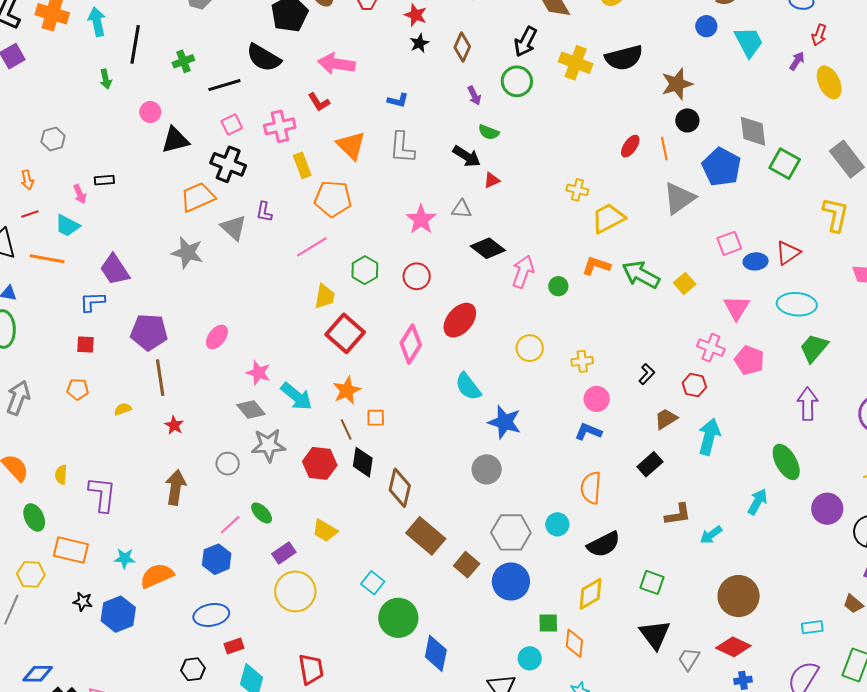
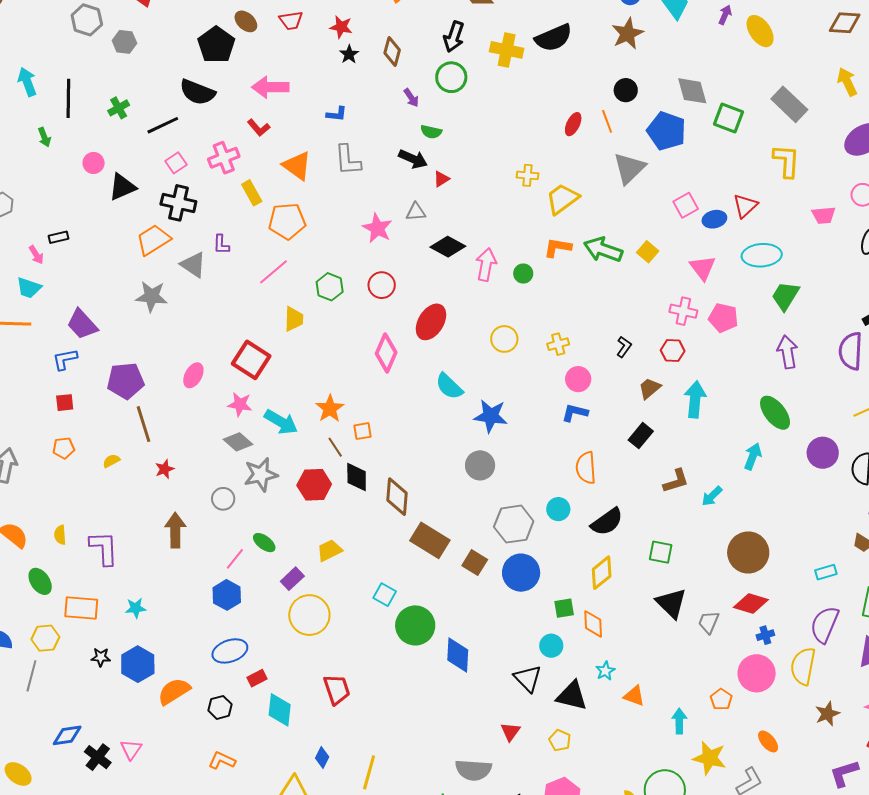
brown star: (677, 84) -> (628, 34), moved
red square: (345, 333) -> (251, 360), moved
red star: (174, 425) -> (165, 469), turned 30
yellow trapezoid: (325, 531) -> (329, 550), turned 132
orange semicircle: (157, 576) -> (174, 691), moved

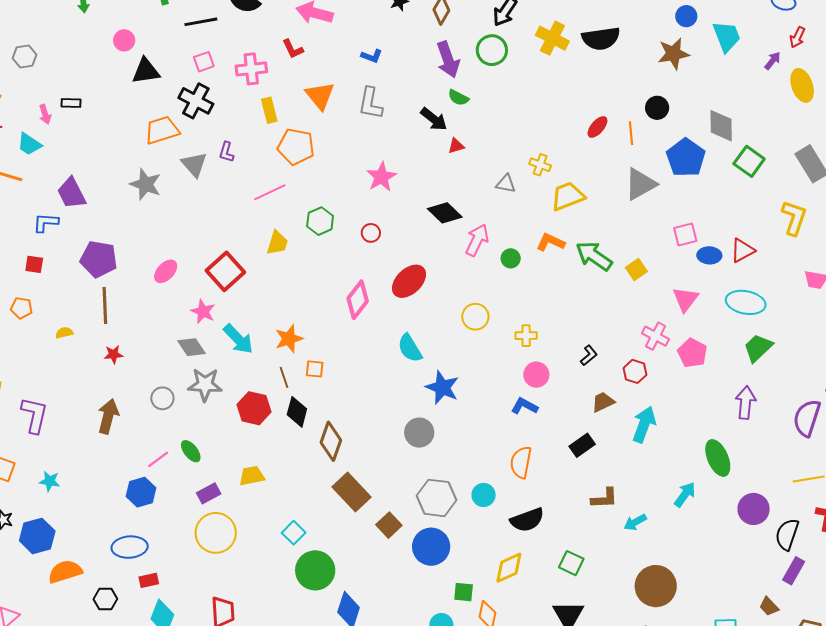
purple arrow: (411, 98) -> (448, 60), size x1.8
gray triangle: (416, 212) -> (506, 184), moved
red circle: (382, 285) -> (371, 233), size x0.7

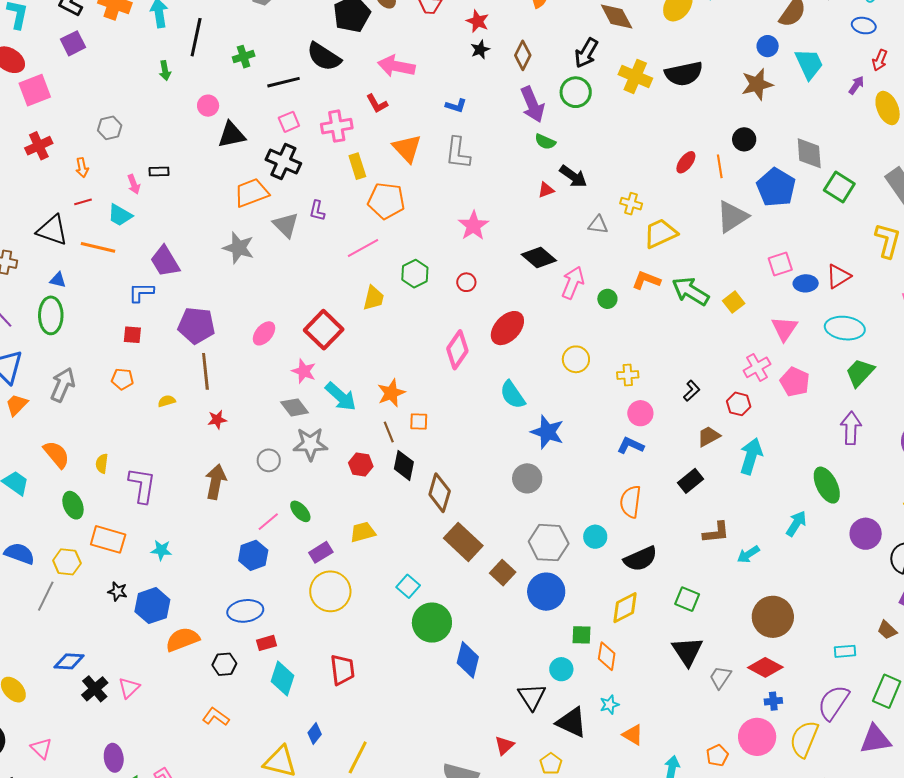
black arrow: (434, 119) -> (573, 176), moved
pink cross: (656, 336) -> (757, 367), turned 36
red hexagon: (254, 408) -> (361, 465), size x0.7

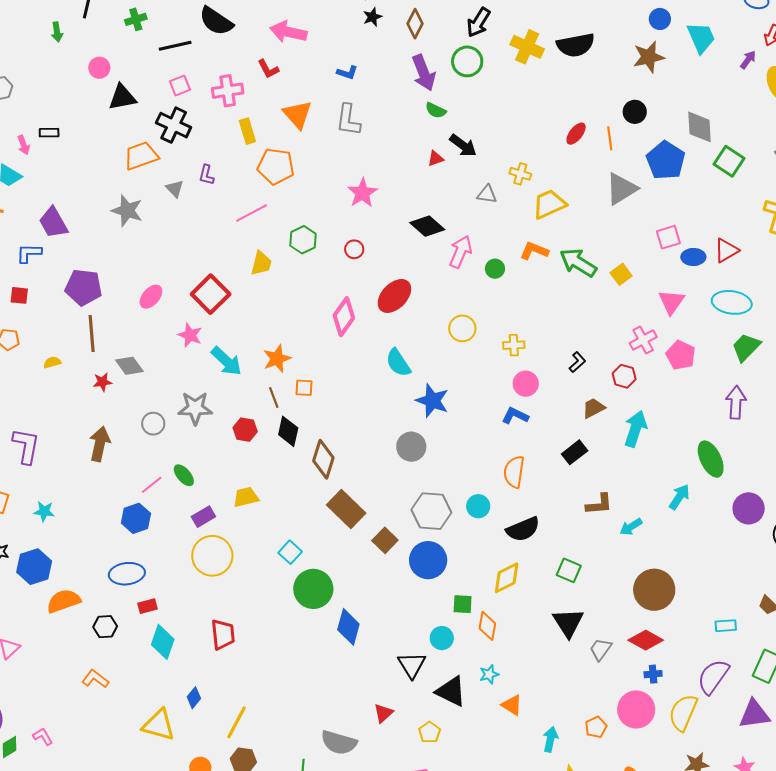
gray triangle: (286, 225) -> (175, 189), size x0.7
gray diamond: (295, 407) -> (129, 366), moved

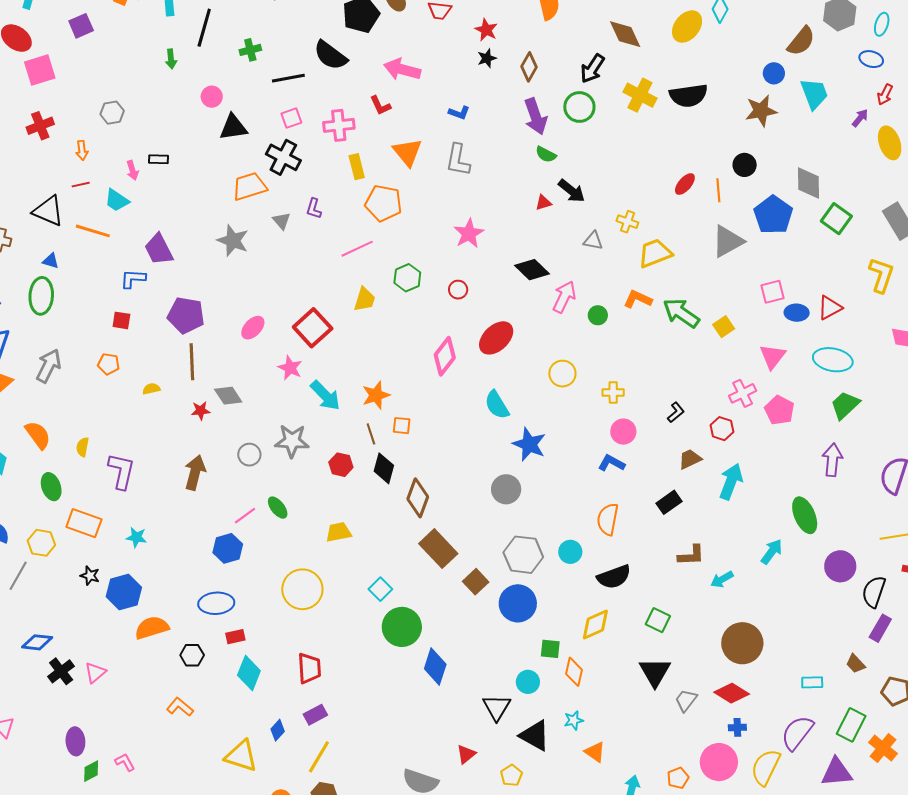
purple rectangle: (203, 517) -> (315, 715), moved

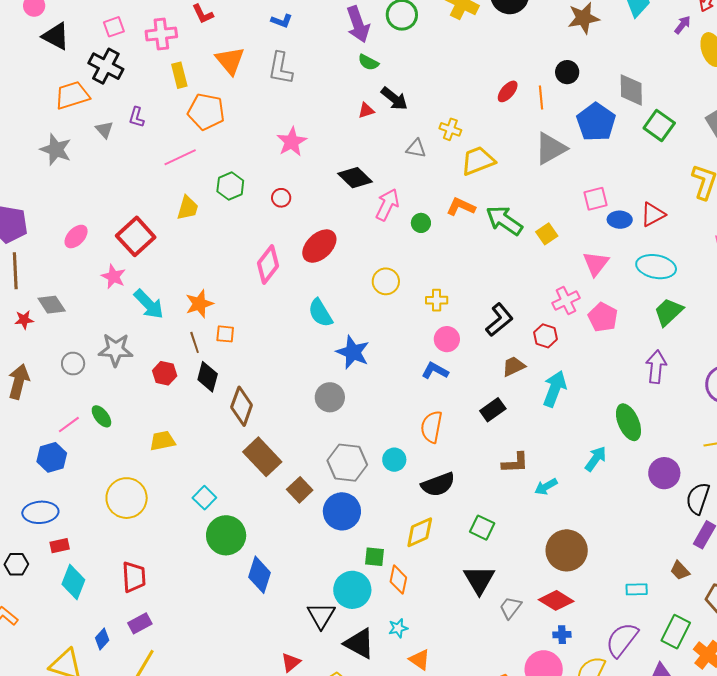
black triangle: (233, 127) -> (56, 36), turned 36
black L-shape: (676, 412) -> (499, 320), size x1.6
cyan circle: (528, 682) -> (352, 590), size x1.6

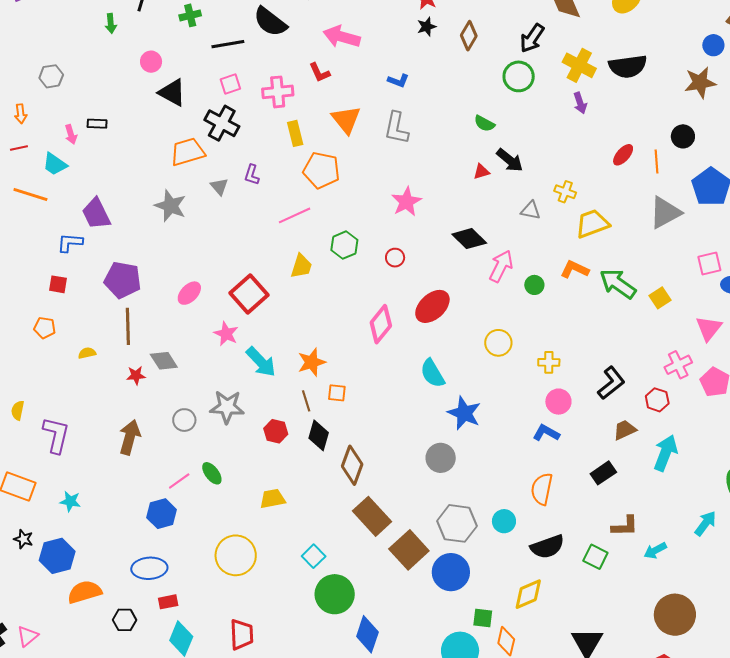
purple arrow: (358, 24) -> (580, 103), moved, size x0.6
brown square: (300, 490) -> (409, 550), size x1.5
green square: (482, 528) -> (595, 557), moved

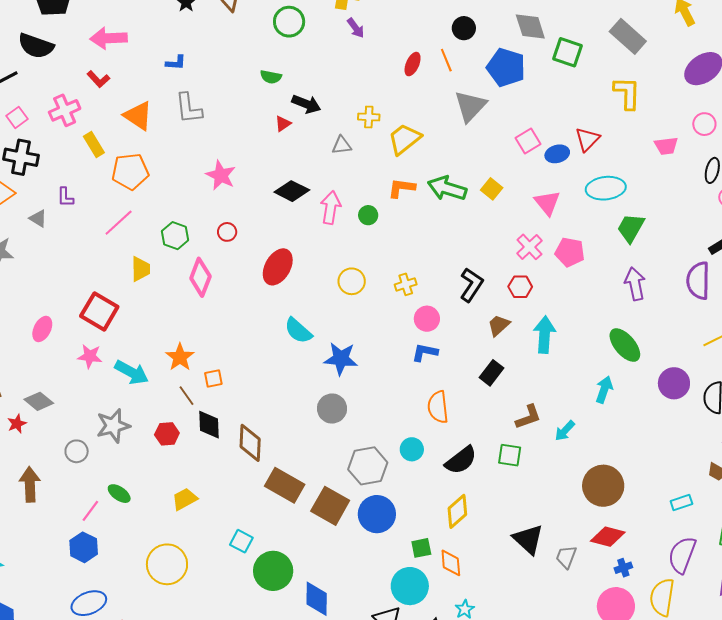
pink diamond: (381, 324) -> (200, 277), moved

